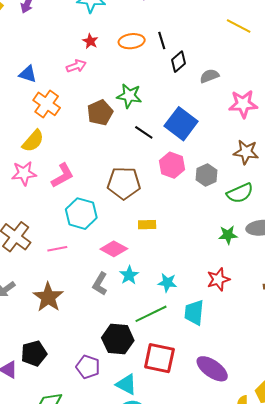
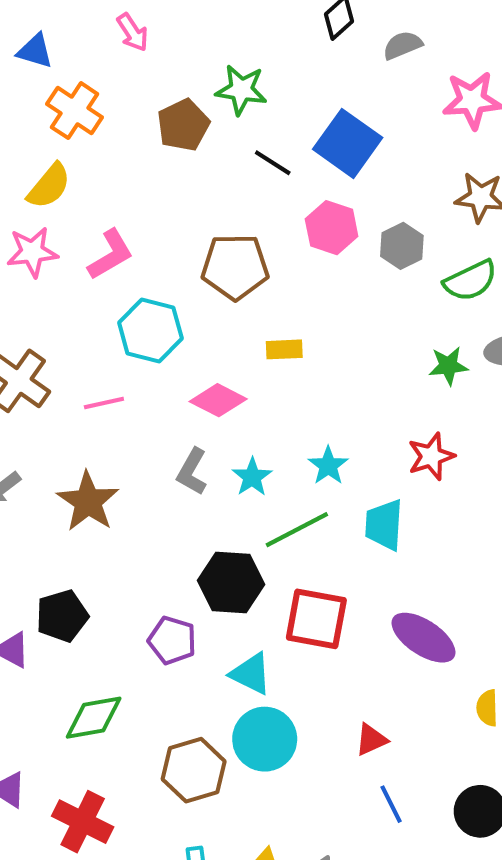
pink arrow: (76, 66) -> (132, 32), turned 78
cyan star: (129, 275) -> (252, 477), moved
cyan star: (167, 283) -> (328, 466), turned 30

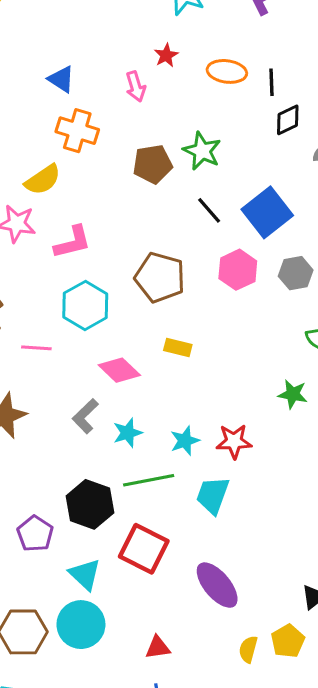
orange cross: (75, 111) -> (77, 131), turned -33
gray hexagon: (402, 246) -> (296, 273), moved
red star: (431, 456) -> (234, 441), moved

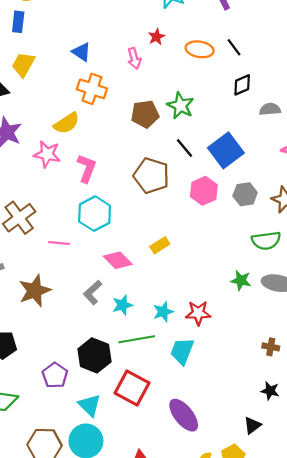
black line: (271, 82) -> (234, 47), moved, turned -36
pink L-shape: (73, 242) -> (87, 168), turned -56
brown pentagon: (160, 277) -> (151, 176), moved
yellow rectangle: (178, 347) -> (160, 245), turned -48

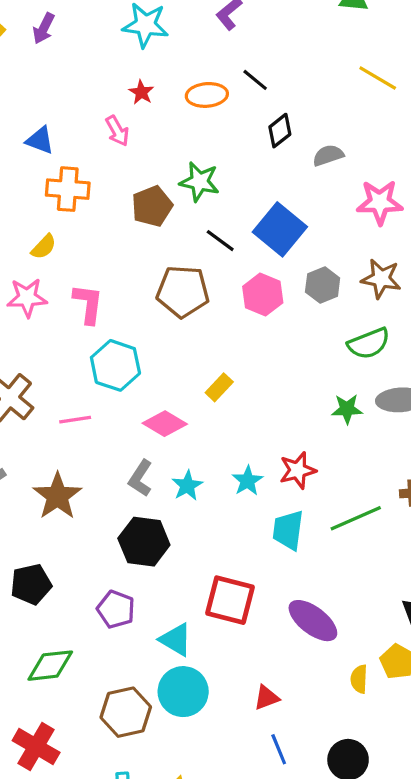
yellow semicircle: (66, 123) -> (44, 247), size x0.7
green line: (137, 339) -> (356, 518), moved
black hexagon: (94, 355) -> (144, 542), moved

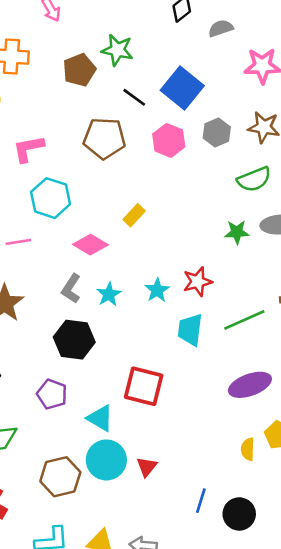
pink L-shape: (88, 304) -> (28, 149), turned -108
purple ellipse: (313, 621) -> (250, 385), moved, turned -57
red triangle: (267, 698) -> (147, 467), moved, turned -30
blue line: (279, 749) -> (201, 501), moved, turned 40

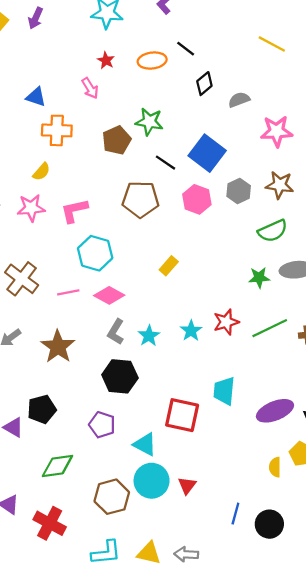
pink diamond: (90, 245) -> (109, 295), moved
green line: (244, 320) -> (270, 328), moved
cyan trapezoid: (190, 330) -> (224, 391), moved

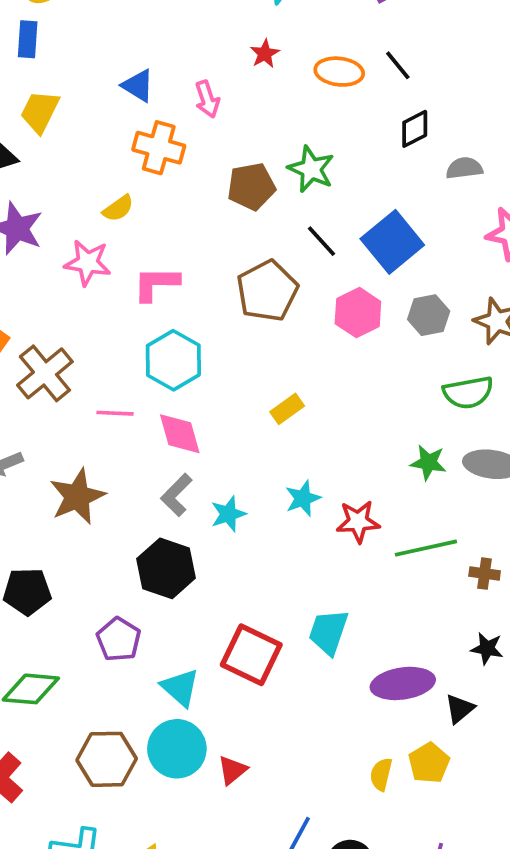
pink arrow: (90, 88) -> (207, 99), moved
brown pentagon: (141, 199) -> (267, 291), turned 30
pink diamond: (109, 295) -> (180, 434), turned 32
cyan star: (191, 331) -> (303, 498), moved

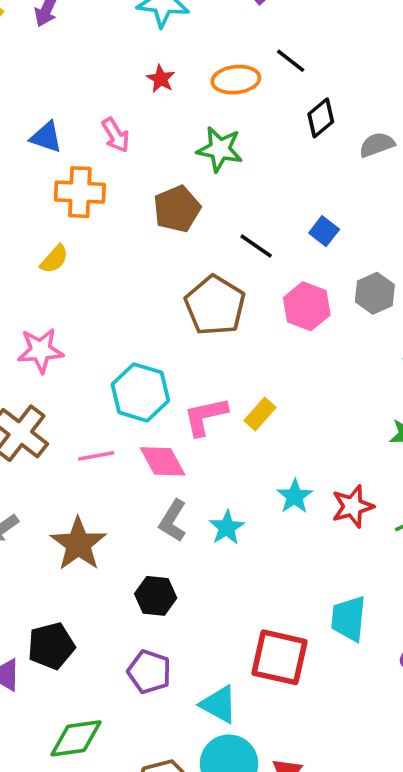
green star: (311, 169) -> (220, 149), moved
blue square: (392, 242) -> (324, 231), size x0.5
pink star: (88, 263) -> (40, 350), moved
pink L-shape: (156, 284) -> (205, 416), moved
black hexagon: (166, 568) -> (156, 596), moved, size x0.7

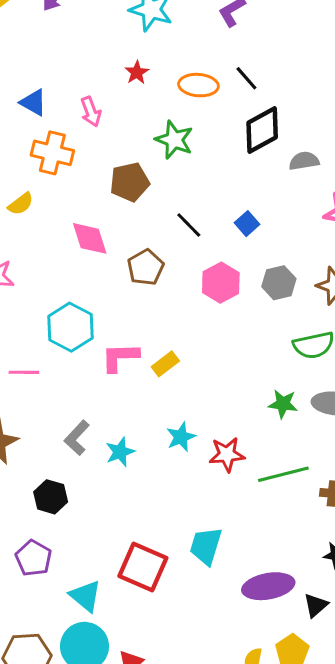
black diamond: (321, 118) -> (262, 130), size x1.5
brown pentagon: (215, 305) -> (146, 267), size x0.7
pink diamond: (163, 461) -> (90, 238), moved

